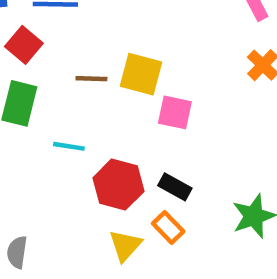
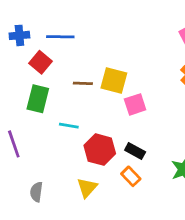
pink square: (175, 112) -> (135, 104), turned -30
yellow triangle: (125, 245) -> (87, 188), moved

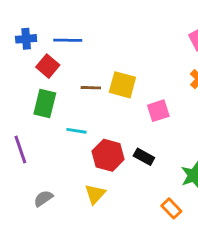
pink square: (135, 104) -> (158, 111), moved
orange rectangle: (131, 176) -> (171, 208), moved
gray semicircle: (36, 192) -> (43, 198), turned 48

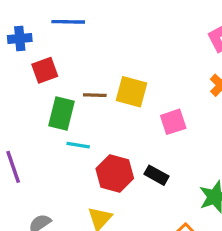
blue line: (68, 40) -> (68, 22), moved
red square: (48, 66) -> (45, 70), turned 30
green rectangle: (45, 103) -> (61, 113), moved

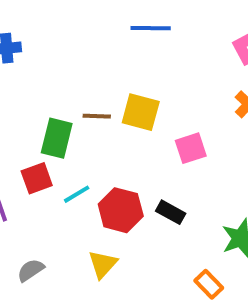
blue line: (68, 22) -> (151, 28), moved
red square: (45, 70) -> (37, 178), moved
cyan line: (78, 145) -> (77, 194), moved, turned -40

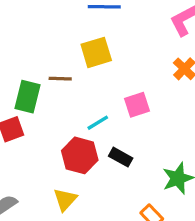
yellow square: (141, 112) -> (96, 52), moved, turned -32
cyan line: (77, 194) -> (98, 123), moved

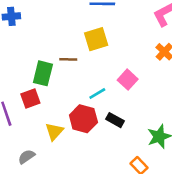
pink square: (137, 105) -> (128, 80), turned -30
yellow triangle: (65, 200) -> (54, 131), moved

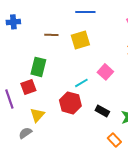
brown line: (68, 59) -> (51, 35), moved
black rectangle: (115, 120) -> (102, 111), moved
yellow triangle: (54, 131) -> (37, 115), moved

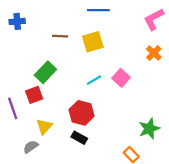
green rectangle: (38, 67) -> (45, 72), turned 30
cyan line: (81, 83) -> (94, 80), moved
black rectangle: (102, 111) -> (79, 138), moved

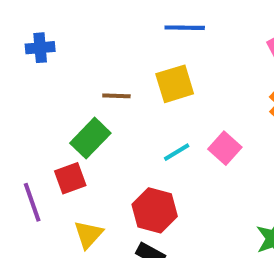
brown line: (60, 36) -> (116, 96), moved

